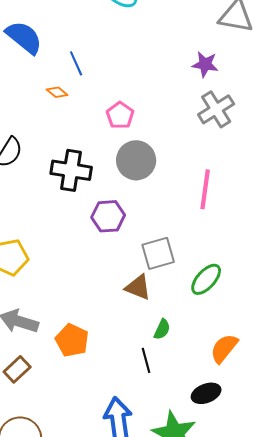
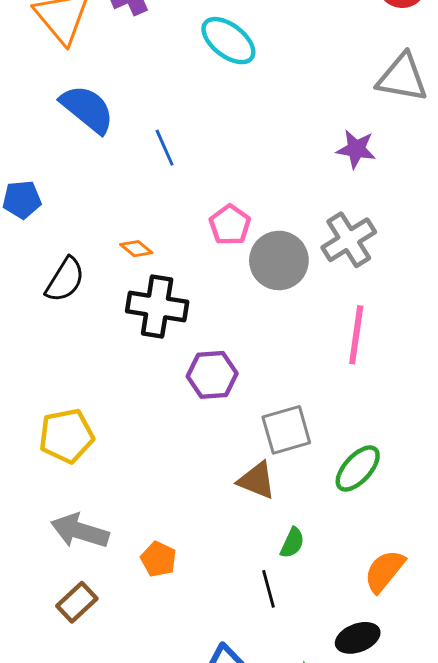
orange diamond: (57, 92) -> (136, 249), moved
gray cross: (216, 109) -> (349, 240), moved
gray circle: (136, 160) -> (279, 260), moved
orange pentagon: (72, 340) -> (159, 559), size x0.7

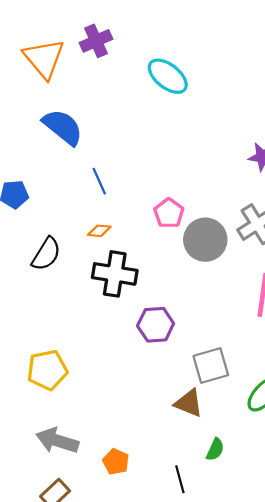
blue line: (165, 148) -> (99, 181), moved
orange diamond: (136, 249) -> (99, 231), turned -35
black line: (269, 589) -> (180, 479), moved

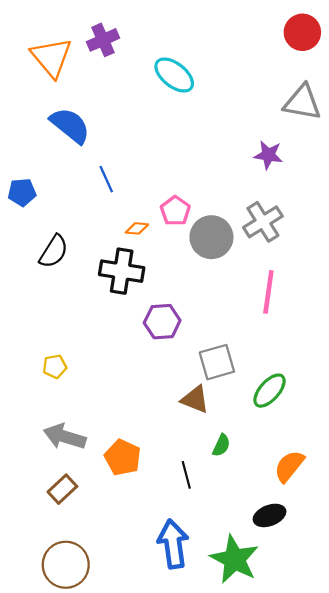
orange diamond: (99, 231) -> (137, 228), moved
yellow pentagon: (47, 370) -> (55, 366), size x0.6
orange pentagon: (116, 462) -> (123, 457), size x1.4

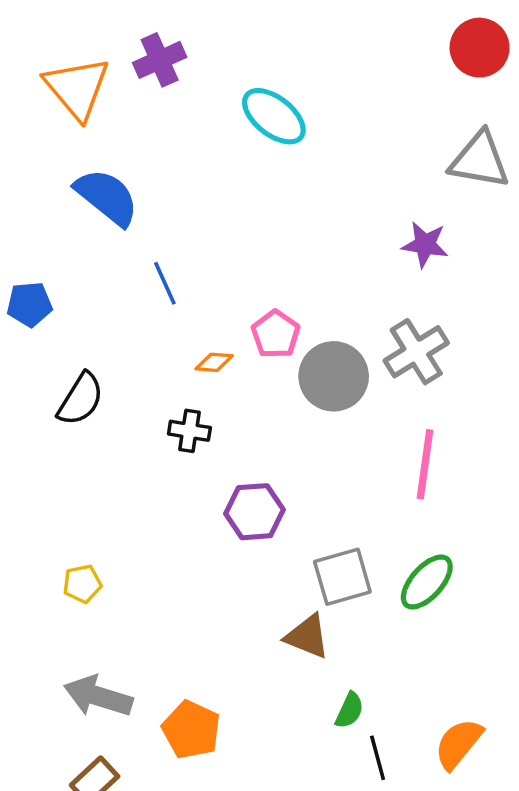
black cross: (122, 271) -> (189, 431), size x0.6
green ellipse: (270, 391) -> (427, 582), moved
black line: (186, 475) -> (378, 758), moved

